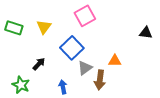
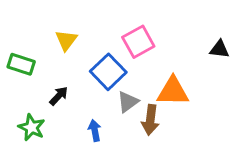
pink square: (85, 16) -> (138, 42), moved
green rectangle: (14, 28) -> (21, 64), moved
orange triangle: (115, 61) -> (173, 91), size x1.6

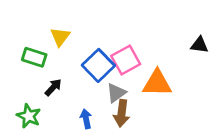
pink square: (138, 42) -> (126, 60), moved
green rectangle: (21, 64) -> (34, 57), moved
brown arrow: (150, 120) -> (122, 113), moved

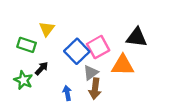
black triangle: (199, 45) -> (137, 37), moved, size x1.5
green star: (29, 116) -> (23, 80), moved

